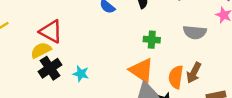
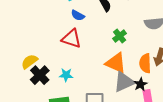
red triangle: (51, 31) -> (71, 39), moved
green cross: (152, 40) -> (120, 36), turned -32

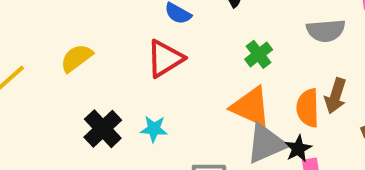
red triangle: (71, 39) -> (165, 59), turned -50
yellow semicircle: (29, 62) -> (77, 58), moved

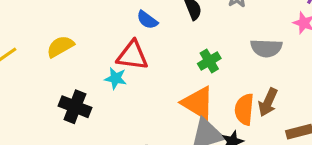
red triangle: (165, 59) -> (132, 55), turned 32
black cross: (103, 129) -> (75, 107), turned -32
cyan star: (154, 129) -> (116, 78), moved

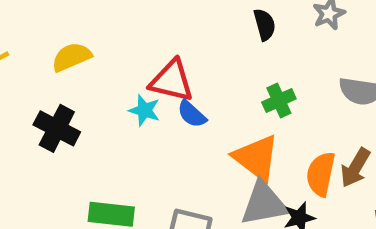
blue semicircle: (147, 20) -> (192, 114), moved
black cross: (75, 107) -> (57, 128), moved

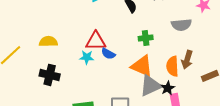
yellow semicircle: (72, 57) -> (48, 41), turned 36
green cross: (279, 101) -> (146, 38), turned 32

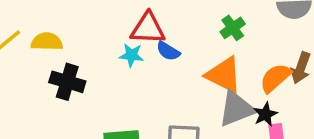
green cross: (146, 38) -> (233, 28), turned -32
yellow semicircle: (48, 41) -> (47, 42), moved
orange semicircle: (172, 66) -> (275, 78), turned 48

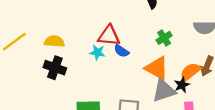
yellow semicircle: (47, 42) -> (54, 41), moved
black star: (265, 114) -> (182, 85), moved

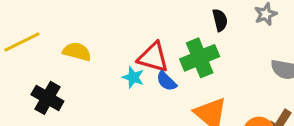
green cross: (164, 38) -> (200, 58), moved, size x1.6
black cross: (55, 68) -> (47, 98), moved

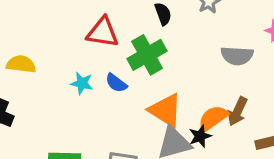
red triangle: (153, 57) -> (103, 32), moved

